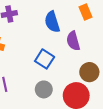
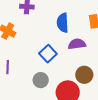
purple semicircle: (73, 41) -> (77, 44), turned 84

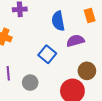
gray circle: (41, 80) -> (30, 83), moved

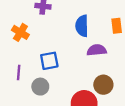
blue square: (47, 54) -> (49, 61), moved, turned 30

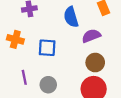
blue square: (49, 61) -> (47, 48), moved, turned 30
brown circle: (103, 85) -> (95, 63), moved

